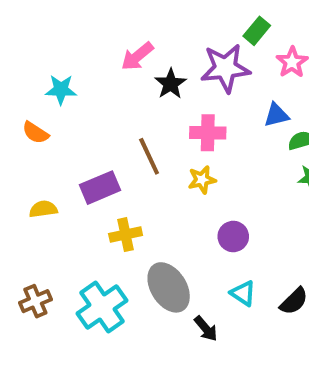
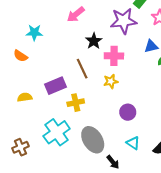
black star: (171, 84) -> (94, 41), moved
yellow cross: (126, 235) -> (76, 103), moved
cyan cross: (102, 307) -> (57, 132), moved

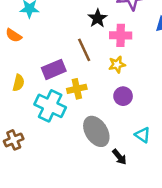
yellow semicircle: (25, 97) -> (19, 83), turned 112
purple circle: (128, 112) -> (123, 96), moved
cyan cross: (57, 132) -> (50, 106), moved, turned -30

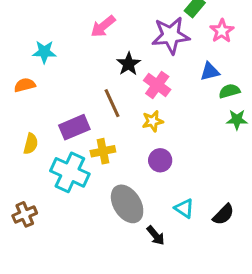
orange semicircle: (14, 35) -> (25, 85), turned 133
pink cross: (121, 35) -> (157, 85), turned 35

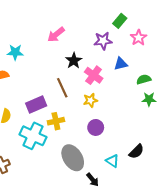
purple star: (171, 35) -> (103, 41), size x0.7
blue triangle: (210, 71) -> (121, 64), moved
black semicircle: (223, 214) -> (136, 151), moved

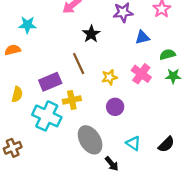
pink cross: (94, 75) -> (141, 74), moved
black semicircle: (136, 151) -> (166, 144), moved

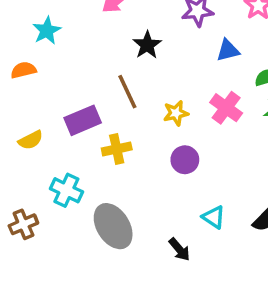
cyan star: (27, 25) -> (47, 31), turned -30
yellow semicircle: (17, 94) -> (31, 140), turned 49
cyan cross: (47, 116) -> (66, 190), moved, size x0.7
gray ellipse: (90, 140) -> (113, 226), moved

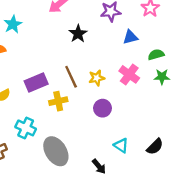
brown line: (127, 92) -> (71, 77), moved

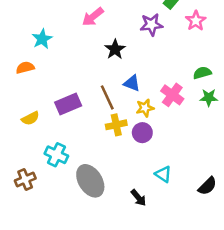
blue triangle: (130, 37) -> (132, 83), moved, turned 35
yellow star: (97, 78) -> (145, 108), moved
yellow cross: (58, 101) -> (116, 125), moved
black semicircle: (155, 147) -> (207, 186), moved

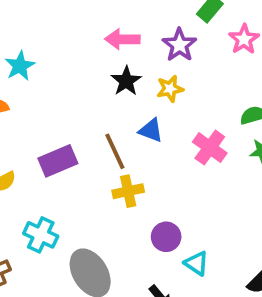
pink arrow: (93, 17) -> (122, 39), moved, turned 40
purple star: (151, 25) -> (179, 45), turned -30
yellow star: (145, 108) -> (170, 89), moved
purple circle: (142, 133) -> (166, 237), moved

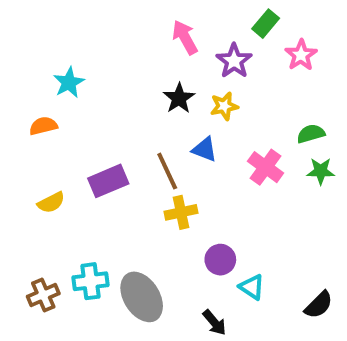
pink arrow: (122, 39) -> (185, 37), moved, turned 60
cyan cross: (41, 235) -> (90, 281), moved, turned -32

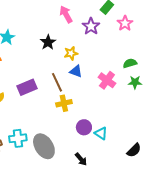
black star: (179, 98) -> (48, 42), moved
yellow star: (224, 106) -> (71, 53), moved
cyan triangle: (252, 287) -> (101, 133), moved

